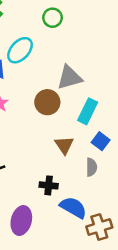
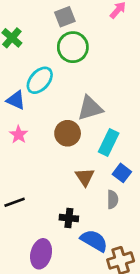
green circle: (53, 18) -> (73, 47), size x1.5

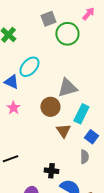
green circle: (73, 47) -> (67, 34), moved
brown triangle: (85, 177) -> (63, 131), moved

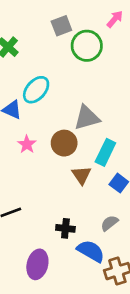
pink star: (13, 108) -> (27, 144), moved
gray semicircle: (84, 157) -> (109, 223), moved, turned -128

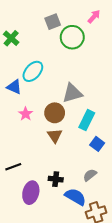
brown triangle: (81, 175) -> (55, 136), moved
purple ellipse: (37, 264) -> (31, 193), moved

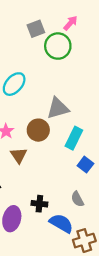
pink arrow: (94, 16) -> (70, 23), moved
brown triangle: (55, 136) -> (19, 155), moved
gray semicircle: (90, 175) -> (77, 199), turned -80

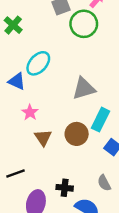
brown circle: (38, 130) -> (77, 134), moved

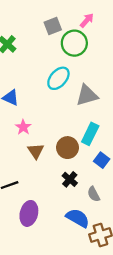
cyan ellipse: (38, 63) -> (58, 78), moved
gray triangle: (84, 88) -> (87, 95), moved
black cross: (65, 188) -> (70, 179), moved, turned 35

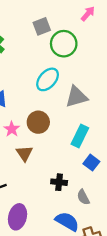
pink arrow: (87, 20) -> (88, 14), moved
brown circle: (68, 148) -> (38, 122), moved
black cross: (70, 179) -> (59, 182), turned -35

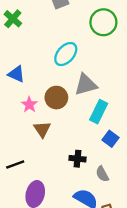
green circle: (64, 44) -> (103, 22), moved
gray triangle: (76, 97) -> (86, 85), moved

